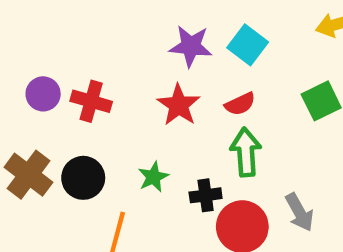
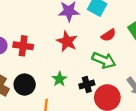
red semicircle: (240, 104) -> (108, 35), moved
green arrow: (246, 152) -> (104, 60), turned 125

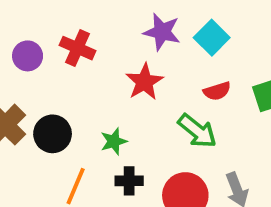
red cross: (23, 46) -> (77, 48), moved
black cross: (87, 85) -> (129, 181), moved

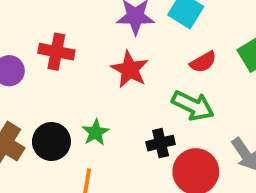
green star: (114, 141) -> (96, 132), moved
black cross: (129, 181) -> (161, 143), moved

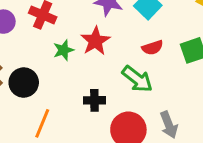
green star: (96, 132) -> (63, 50), moved
black cross: (161, 143) -> (94, 100), moved

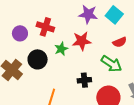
red star: (95, 41) -> (82, 41), turned 30
black circle: (24, 83) -> (38, 59), moved

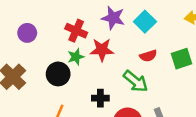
red cross: (45, 27) -> (76, 31), moved
black circle: (38, 59) -> (58, 74), moved

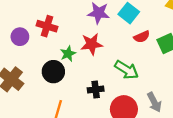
red cross: (76, 31) -> (47, 26), moved
red semicircle: (148, 56) -> (142, 37), moved

